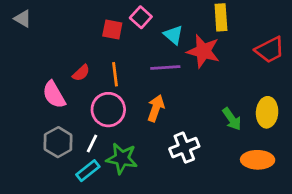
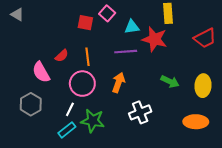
cyan triangle: (173, 35) -> (132, 27), turned -49
green arrow: (232, 119) -> (170, 81), moved, turned -30
gray hexagon: (58, 142) -> (31, 104), moved

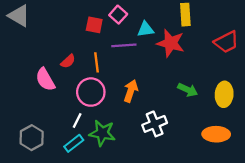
gray triangle: (17, 14) -> (19, 16), size x1.5
purple line: (126, 52) -> (124, 45), moved
gray hexagon: (31, 104) -> (32, 138), moved

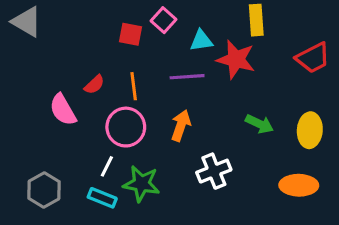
purple line: (124, 45) -> (187, 77), moved
cyan rectangle: (74, 143) -> (102, 198), turned 60

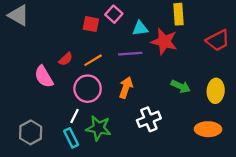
orange line: (134, 86) -> (93, 60), turned 66
cyan rectangle: (102, 198) -> (71, 138), turned 42

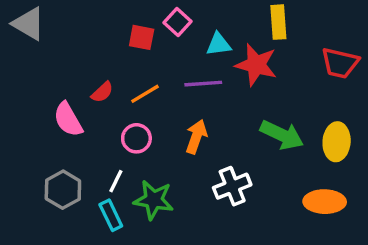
red trapezoid: (218, 40) -> (340, 63), turned 40
green arrow: (181, 86) -> (282, 135), size x1.4
pink circle: (88, 89) -> (136, 138), size x0.7
gray hexagon: (31, 132) -> (63, 190), moved

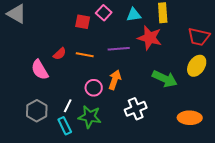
cyan triangle: (219, 44) -> (134, 15), moved
orange line: (145, 94) -> (85, 55), turned 42
pink circle: (136, 138) -> (94, 88), moved
yellow ellipse: (337, 142) -> (197, 66), moved, turned 30

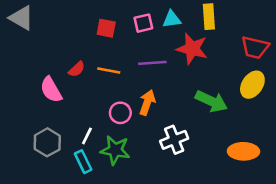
pink square: (104, 13) -> (143, 23), moved, turned 35

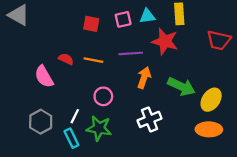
red semicircle: (77, 69) -> (66, 59), turned -112
yellow ellipse: (252, 85) -> (211, 100), moved
orange arrow: (147, 103) -> (144, 78), moved

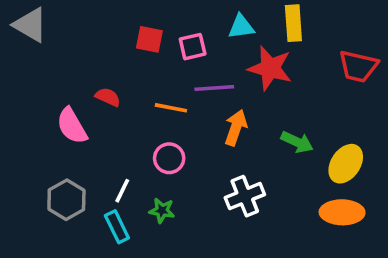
pink square: (123, 19) -> (193, 47), moved
orange line: (93, 60) -> (171, 108), moved
green arrow: (181, 86) -> (297, 142), size x0.7
green star: (99, 128) -> (162, 211), size x0.6

